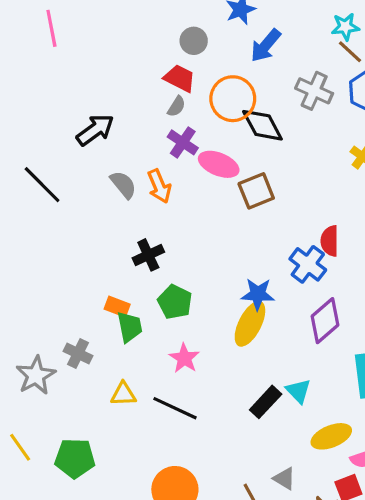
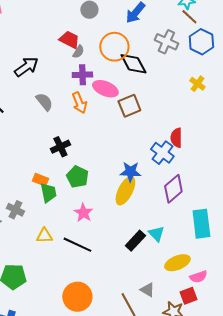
red trapezoid: (180, 78) -> (69, 40), moved
purple cross: (183, 142) -> (82, 75), turned -36
orange arrow: (159, 186) -> (79, 103), moved

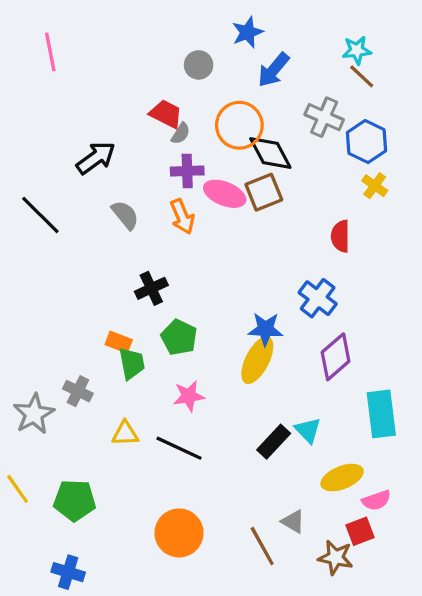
blue hexagon: (201, 42) -> (367, 142), moved
brown square: (129, 106) -> (264, 192), moved
red semicircle: (176, 138) -> (340, 236), moved
pink star: (83, 213) -> (189, 396), turned 30

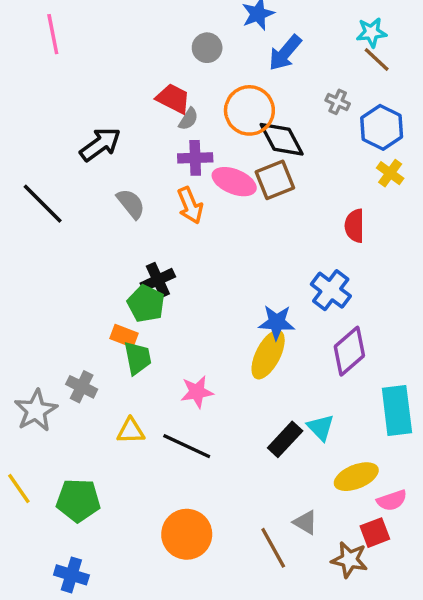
gray cross: (324, 117) -> (338, 102), size x0.6
green pentagon: (179, 337) -> (146, 304), moved

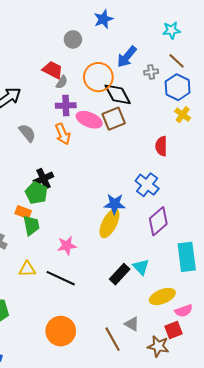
blue arrow: (285, 53) -> (127, 57), moved
brown line: (377, 60) -> (177, 61), moved
gray cross: (338, 102) -> (151, 72), turned -32

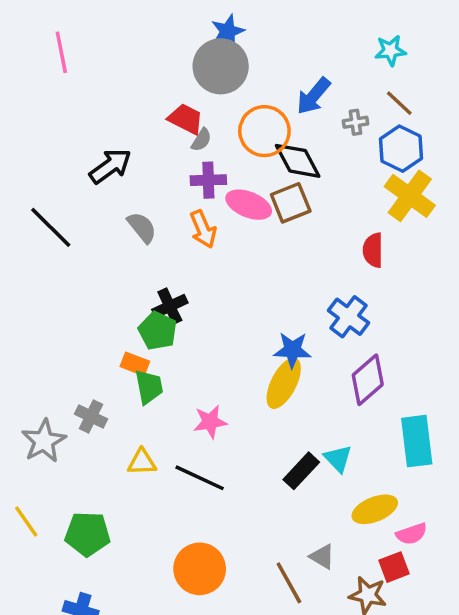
blue star: (103, 19) -> (228, 31), moved
gray circle: (73, 39) -> (221, 66), size x1.8
yellow cross: (183, 115) -> (410, 196), size x1.8

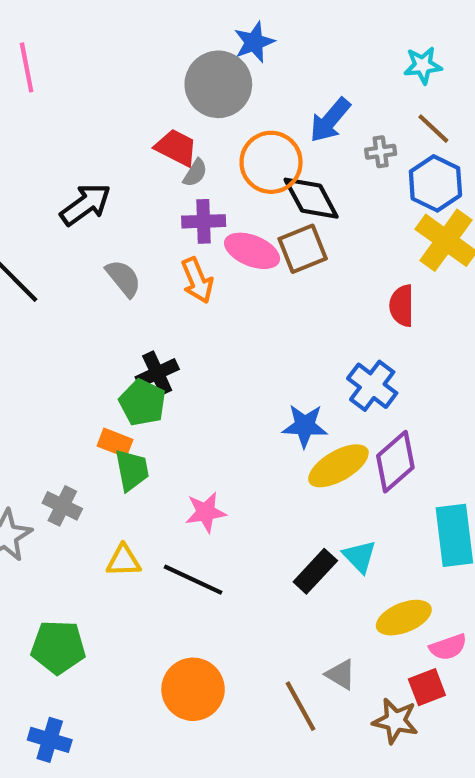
blue star: (228, 31) -> (254, 42), moved
yellow ellipse: (284, 383) -> (338, 466), moved, turned 33

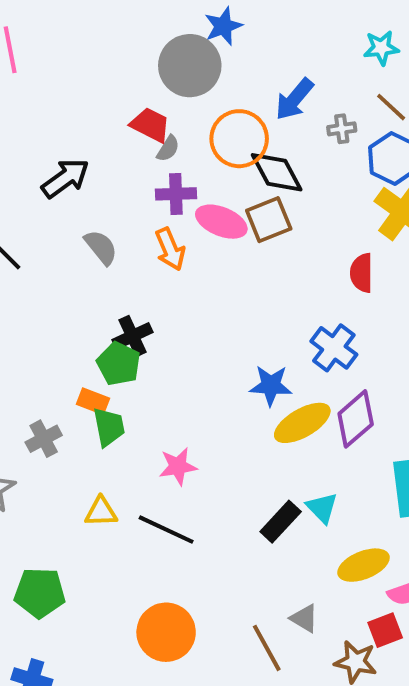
gray cross: (62, 506) -> (44, 439), moved, turned 36

